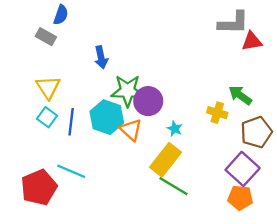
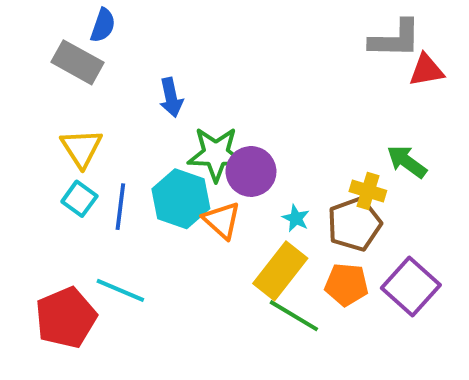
gray rectangle: (46, 37) -> (78, 62), size x1.4
brown pentagon: (256, 132) -> (354, 224), moved
orange pentagon: (240, 198) -> (346, 285), moved

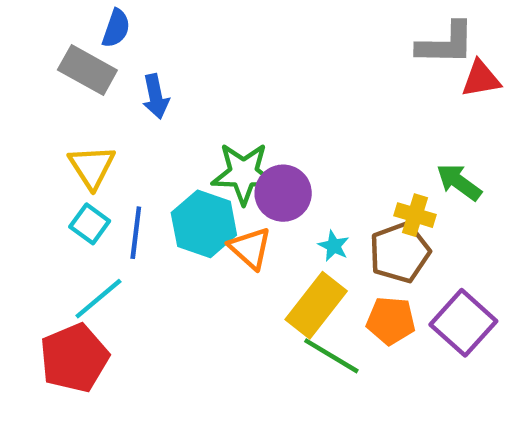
blue arrow: (171, 97) -> (156, 96), moved
cyan line: (120, 290) -> (98, 299), moved, turned -63

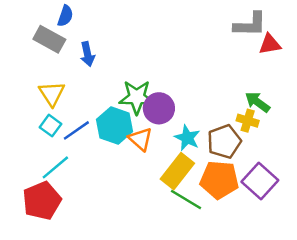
yellow cross: (415, 215) -> (248, 121), moved
blue line: (136, 233) -> (76, 130), turned 48
cyan star: (334, 246) -> (187, 138), size x1.5
orange pentagon: (391, 321) -> (219, 180), size x1.4

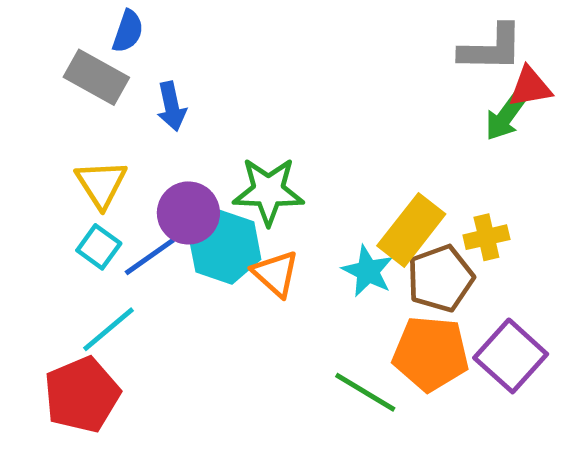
green arrow: (257, 102) -> (506, 116), moved, turned -90
purple circle: (159, 108) -> (188, 213), moved
yellow cross: (248, 121) -> (486, 237), turned -30
yellow rectangle: (177, 171) -> (411, 230), moved

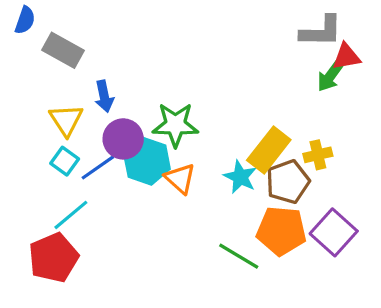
blue semicircle: (128, 31) -> (25, 20), moved
blue arrow: (171, 106) -> (104, 96), moved

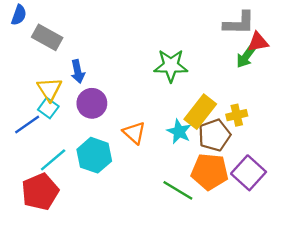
green star: (175, 125) -> (171, 66), moved
cyan square: (65, 161) -> (48, 108), moved
cyan hexagon: (147, 161) -> (94, 155), moved
blue line: (98, 167) -> (27, 125), moved

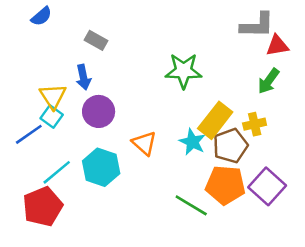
blue semicircle: (19, 15) -> (41, 16), moved, turned 30
gray rectangle: (47, 37) -> (96, 40), moved, size x0.7
green arrow: (246, 56) -> (269, 81), moved

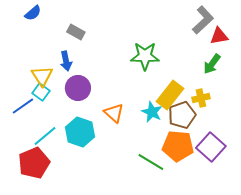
gray L-shape: (257, 25) -> (203, 20), turned -44

